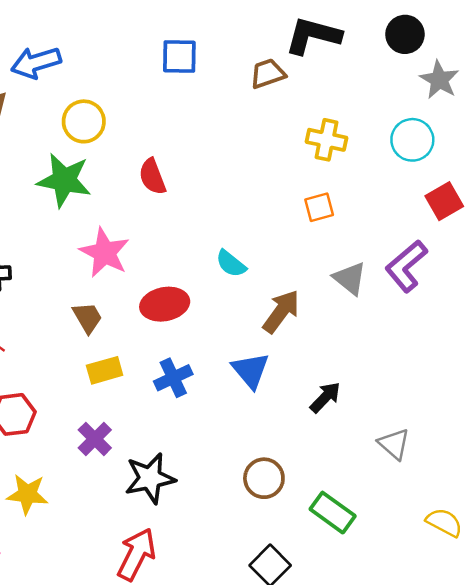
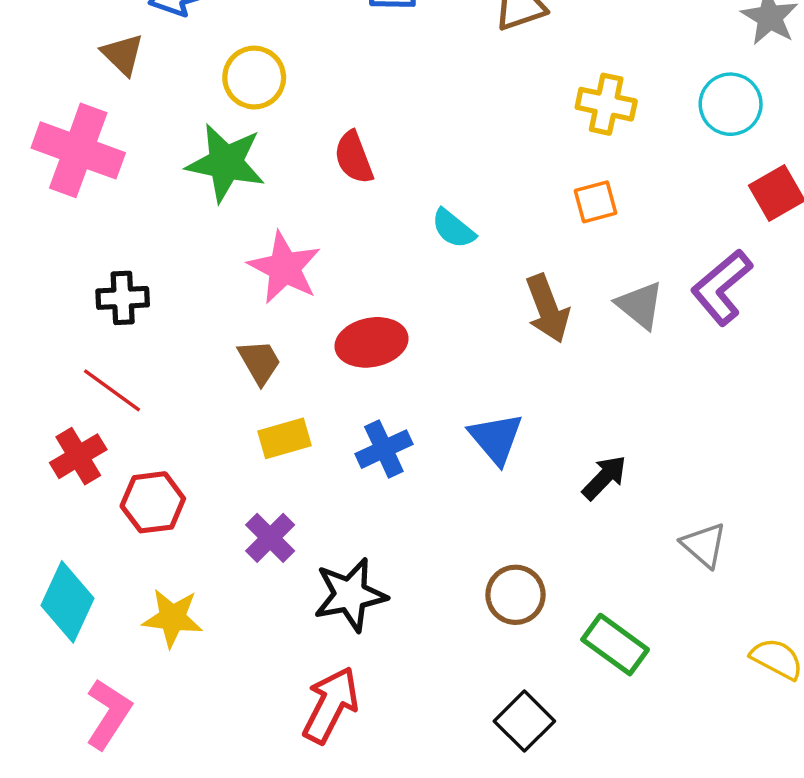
cyan semicircle: (231, 264) -> (453, 229), moved
brown arrow: (281, 311) -> (547, 309), moved, turned 123

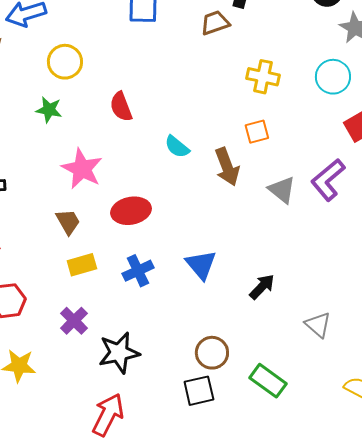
green star: (226, 163) -> (49, 110), size x0.6
brown arrow: (547, 309) -> (227, 167), moved
black square: (524, 721) -> (199, 391), moved, turned 32

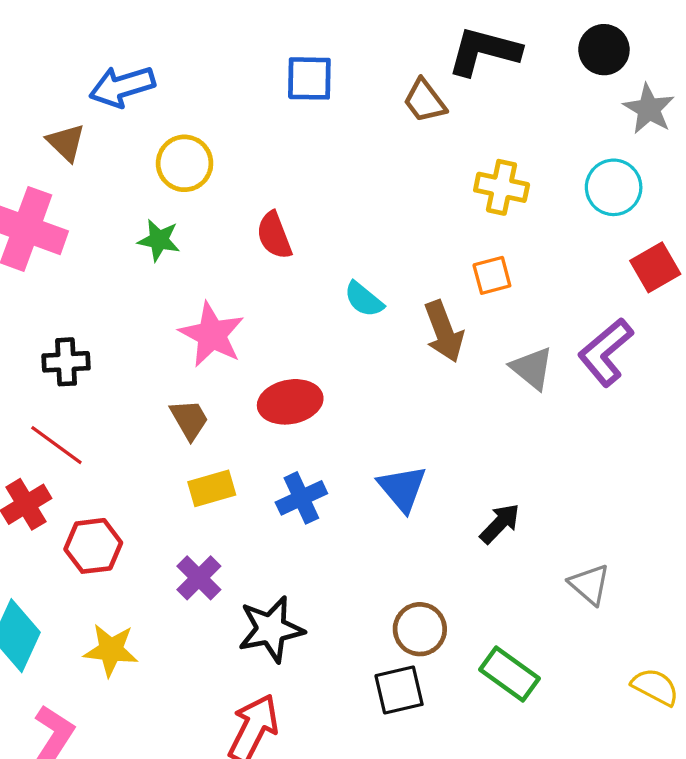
brown trapezoid: (215, 23) -> (425, 101), turned -108

